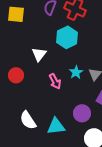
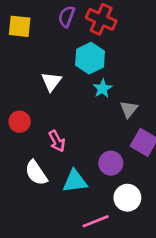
cyan star: (76, 72) -> (103, 88), moved
red circle: (16, 75) -> (20, 122), moved
pink arrow: (55, 81) -> (57, 141), moved

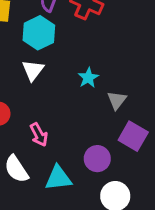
cyan hexagon: (90, 58) -> (39, 33), moved

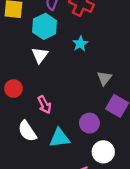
cyan star: (88, 78) -> (80, 44), moved

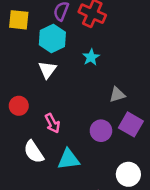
gray triangle: (104, 78) -> (117, 95), turned 35
purple circle: (89, 123) -> (101, 131), moved
white circle: (103, 152) -> (128, 174), moved

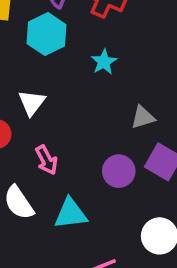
white triangle: (47, 70) -> (32, 103), moved

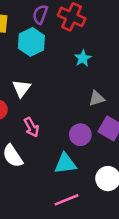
cyan star: (104, 62) -> (83, 58), moved
cyan triangle: (71, 214) -> (65, 163), moved

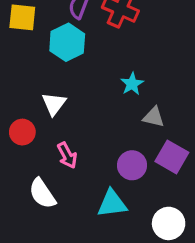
cyan star: (83, 58) -> (132, 84), moved
gray triangle: (97, 98) -> (154, 117), turned 30

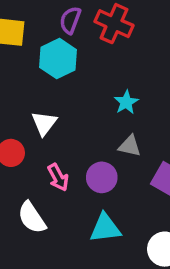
gray triangle: (154, 117) -> (130, 146), moved
purple circle: (132, 165) -> (102, 177), moved

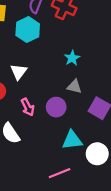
cyan triangle: (105, 228) -> (72, 140), moved

